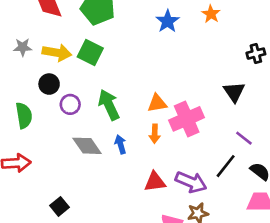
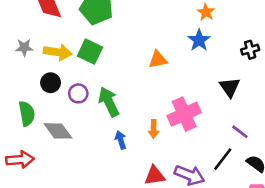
blue star: (168, 21) -> (199, 40), moved
orange triangle: (157, 103) -> (158, 60), moved
purple circle: (70, 104) -> (78, 93), moved
gray diamond: (87, 146) -> (58, 131), moved

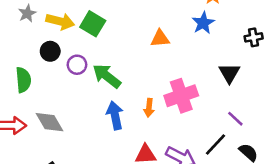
gray star: (24, 48) -> (27, 13), turned -30
green arrow: (109, 102) -> (107, 76), turned -32
gray diamond: (58, 131) -> (49, 122), moved
blue arrow: (121, 140) -> (115, 115), size x1.5

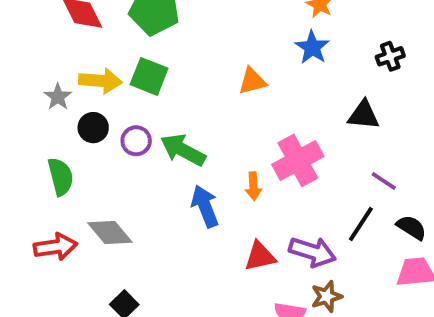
gray star: (27, 13) -> (58, 97), moved
black triangle: (229, 73) -> (364, 115), turned -45

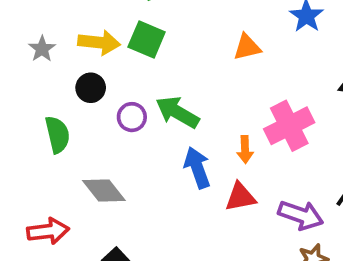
gray star: (58, 97) -> (42, 49), moved
purple circle: (136, 141) -> (132, 117), moved
red arrow: (55, 247) -> (48, 231), moved
red triangle: (260, 256) -> (240, 197), moved

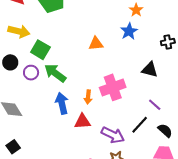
green square: (147, 40) -> (40, 50), moved
black circle: (91, 88) -> (10, 62), moved

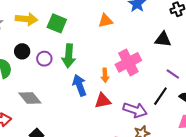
green square: (40, 50) -> (57, 23), moved
green arrow: (55, 73) -> (69, 56), turned -115

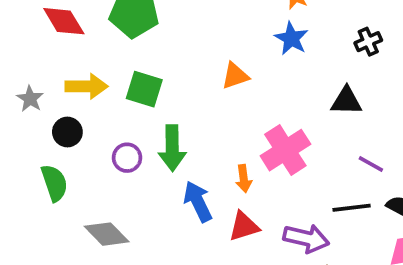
black circle: (22, 51) -> (67, 132), moved
black line: (160, 96) -> (352, 208), turned 54

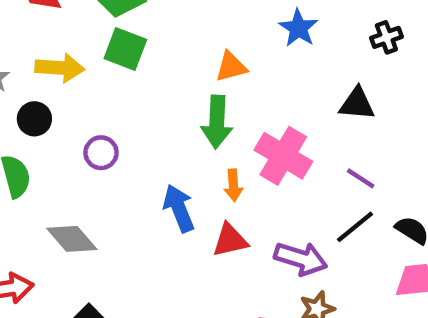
green square: (144, 89) -> (125, 49), moved
green arrow: (172, 148) -> (217, 122), moved
pink cross: (285, 150) -> (283, 156), turned -30
purple line: (371, 164) -> (361, 178), moved
black line: (352, 208) -> (355, 227), turned -36

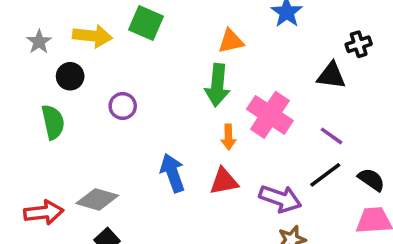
black cross: (386, 37) -> (359, 44), moved
blue arrow: (179, 208) -> (173, 173), moved
gray diamond: (72, 239) -> (97, 199), moved, turned -36

